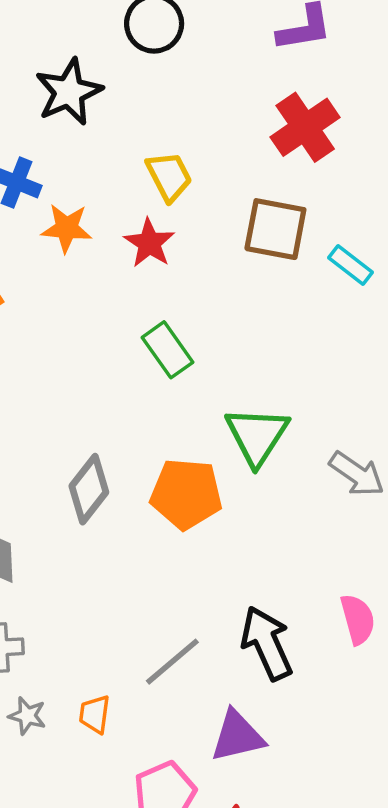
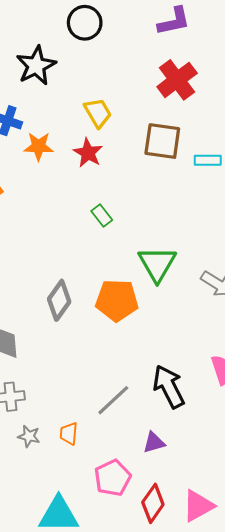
cyan rectangle: (351, 265) -> (208, 160), turned -35
green rectangle: (167, 350) -> (102, 216), size x0.7
purple triangle: (237, 736) -> (154, 442), size x0.7

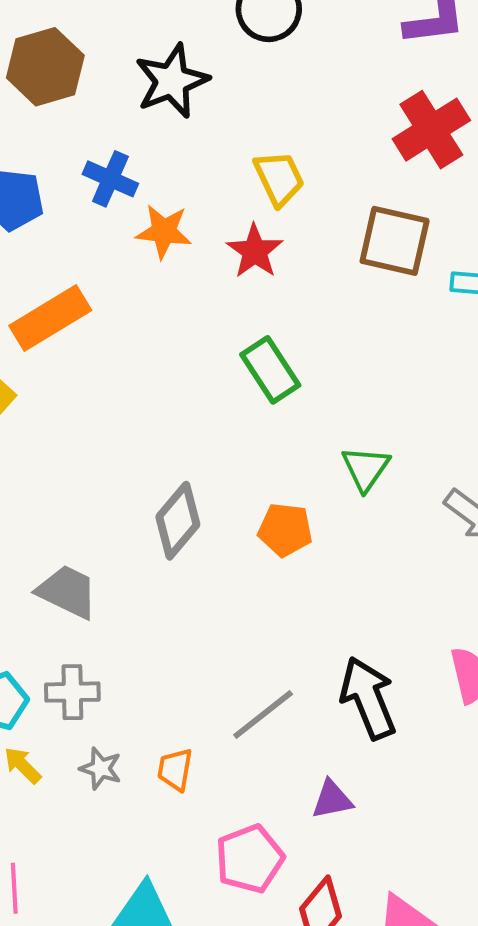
green rectangle: (102, 216) -> (270, 370), size x1.5
green triangle: (157, 264) -> (366, 468), size x0.7
orange pentagon: (117, 300) -> (285, 530), size x0.7

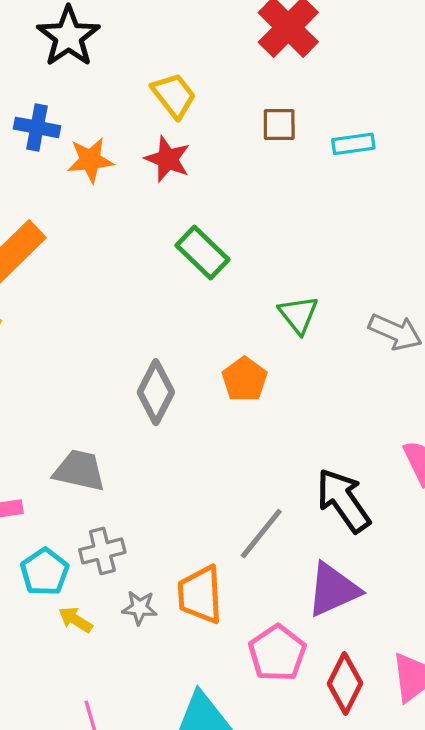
brown square: (395, 241) -> (279, 125), size x0.6
orange pentagon: (285, 530) -> (245, 379), turned -30
orange trapezoid: (175, 769) -> (200, 595), size x1.6
purple triangle: (332, 800) -> (333, 590), size x1.6

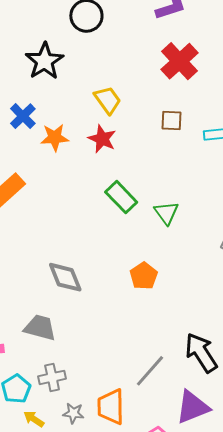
blue cross: (37, 127) -> (23, 116), turned 32
green triangle: (298, 315) -> (166, 213), moved
gray diamond: (156, 392) -> (65, 277), moved, turned -51

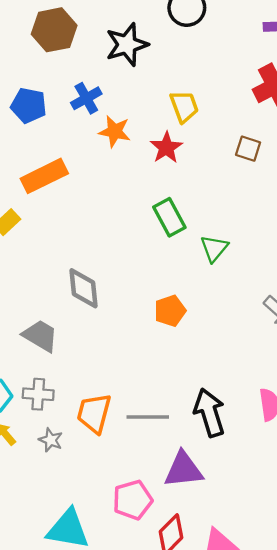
gray line: (150, 371) -> (148, 417), turned 33
orange trapezoid: (111, 407) -> (94, 413), moved

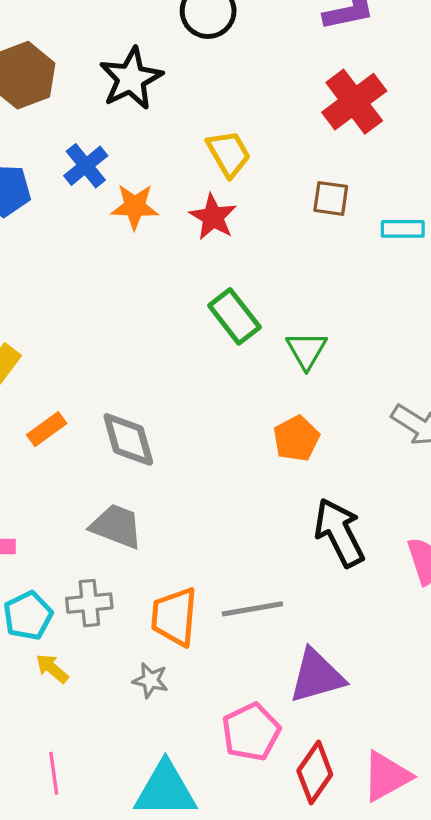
orange rectangle: (44, 176) -> (47, 429), moved, size x0.6
orange pentagon: (170, 311) -> (296, 439), moved
gray trapezoid: (40, 336) -> (116, 526), moved
black arrow: (210, 413) -> (339, 533), moved
gray star: (51, 440) -> (150, 680), moved

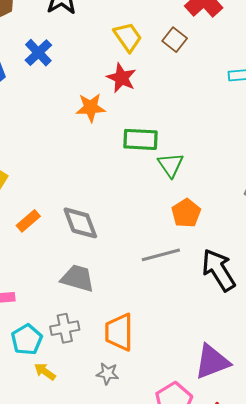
brown square: (331, 198) -> (175, 40), moved, turned 35
orange star: (135, 207) -> (91, 108), moved
green rectangle: (234, 316) -> (140, 139), turned -44
green triangle: (307, 350) -> (171, 165), moved
gray line: (252, 609) -> (161, 255), moved

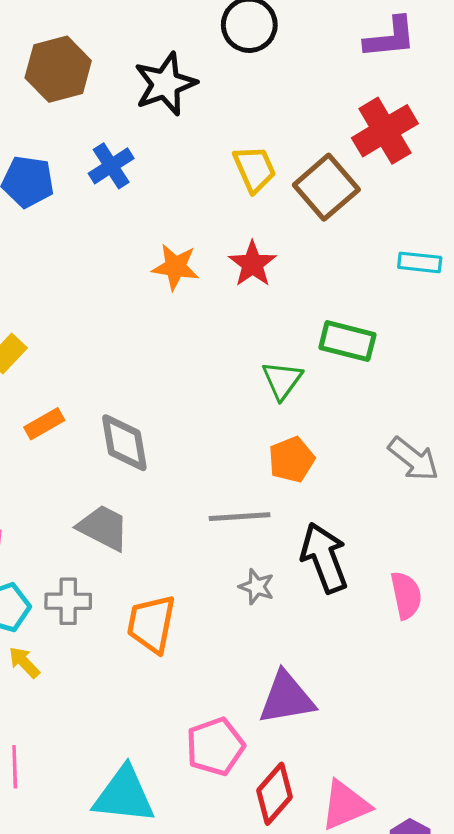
brown square: (175, 40) -> (326, 187), size x1.6
red star: (121, 78) -> (253, 264), moved
green rectangle: (140, 139) -> (347, 341), moved
gray star: (108, 374) -> (257, 587), moved

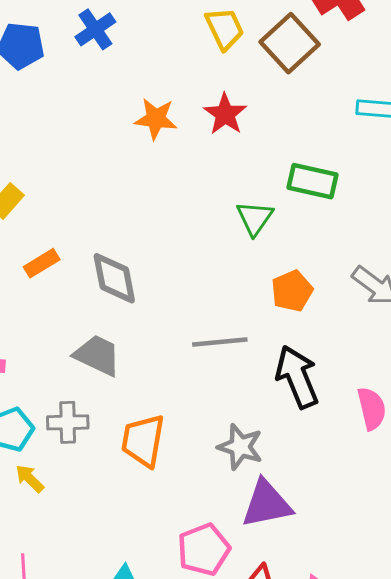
orange pentagon: (292, 460) -> (292, 291), moved
gray star: (257, 587) -> (240, 447), moved, size x1.4

